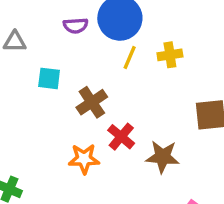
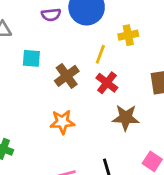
yellow line: (130, 57) -> (100, 54), moved
red cross: (121, 137) -> (107, 83), moved

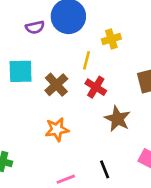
cyan square: (31, 58) -> (21, 71), size x1.4
brown star: (126, 118) -> (117, 119), turned 30

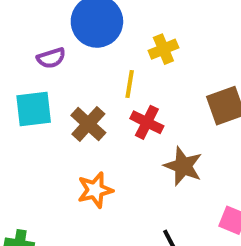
purple semicircle: (35, 27) -> (51, 58), moved

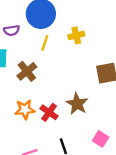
yellow line: (130, 84) -> (45, 43), moved
red cross: (147, 122) -> (49, 112), moved

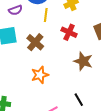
red cross: (49, 112) -> (69, 32), moved

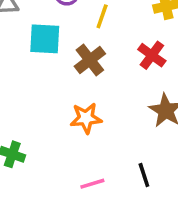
yellow line: (46, 15) -> (102, 16), moved

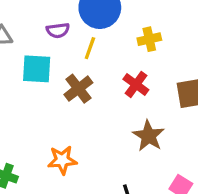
orange star: (86, 118) -> (62, 160), moved

